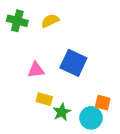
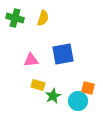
yellow semicircle: (50, 21) -> (43, 18), turned 133
blue square: (73, 63) -> (63, 54), turned -35

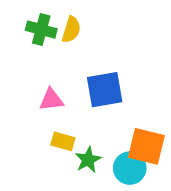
green cross: (15, 18) -> (41, 30), moved
orange square: (88, 88) -> (146, 146), size x1.6

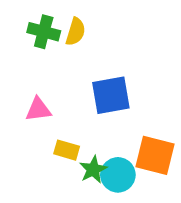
pink triangle: (51, 100) -> (38, 109), moved
cyan circle: (130, 168) -> (118, 175), moved

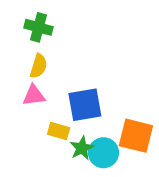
yellow semicircle: (75, 32) -> (38, 66), moved
blue square: (111, 95) -> (85, 105), moved

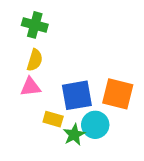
orange square: (136, 136) -> (118, 94), moved
cyan circle: (103, 153) -> (95, 125), moved

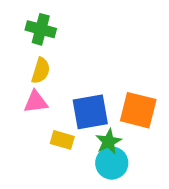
cyan circle: (95, 125) -> (112, 163), moved
green star: (74, 135) -> (108, 142), moved

